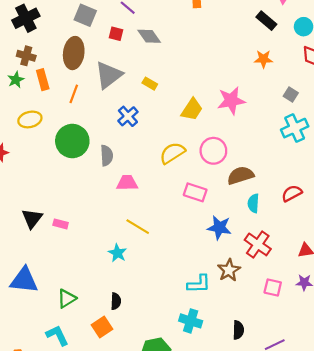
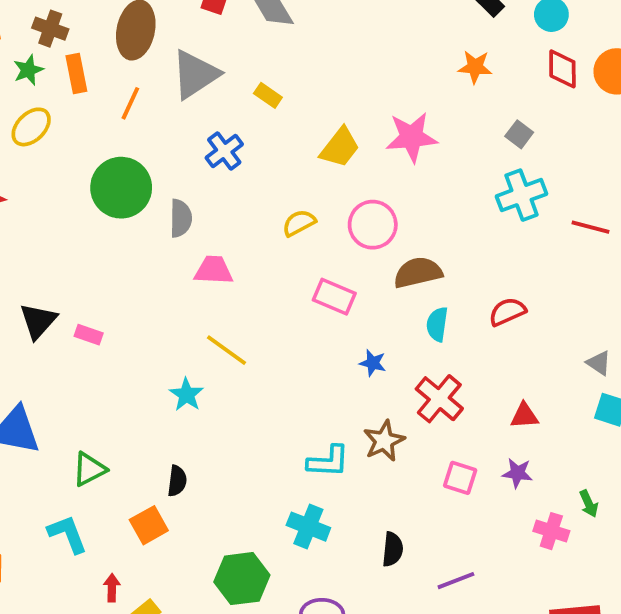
yellow ellipse: (30, 119) -> (31, 127), moved, turned -35
yellow semicircle: (172, 153) -> (299, 223), size x0.7
blue star: (219, 228) -> (373, 363), size x0.6

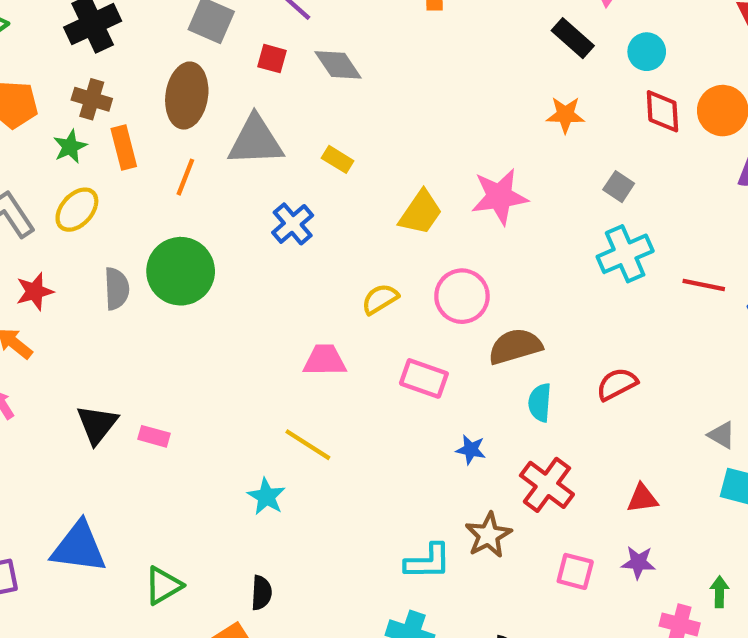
gray triangle: (195, 74) -> (255, 141), turned 34
gray semicircle: (181, 218) -> (117, 289), moved
pink trapezoid: (214, 270) -> (325, 360), moved
green arrow: (589, 504) -> (719, 592), turned -152

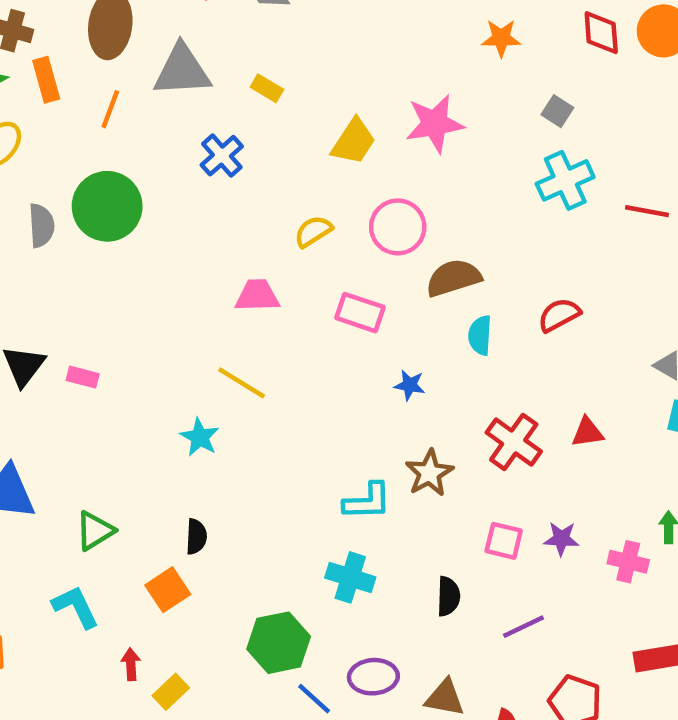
red cross: (547, 485) -> (514, 442), moved
purple star: (638, 562) -> (561, 539), moved
pink square: (575, 571) -> (504, 541), moved

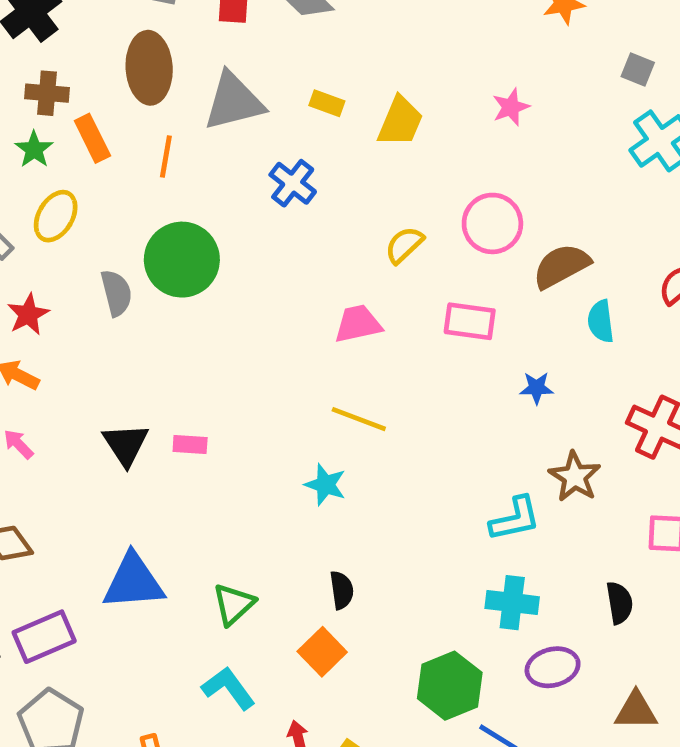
pink star: (435, 124) -> (511, 107), size x0.6
yellow trapezoid: (354, 142) -> (400, 121), moved
purple ellipse: (373, 677) -> (553, 667), moved

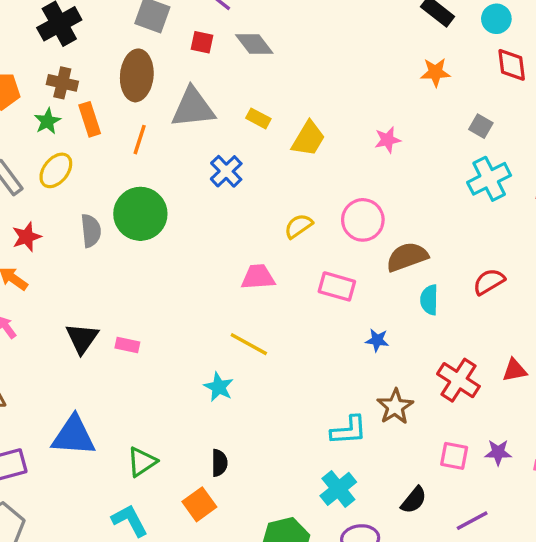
cyan cross: (512, 603) -> (338, 489), turned 36
black semicircle: (619, 603) -> (414, 500), turned 40

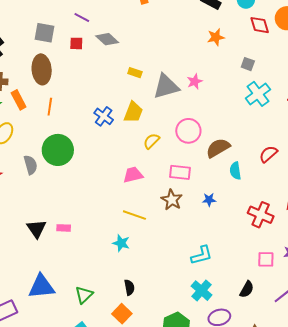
gray triangle: (193, 108) -> (166, 86), moved
yellow rectangle: (258, 118) -> (135, 73), moved
yellow trapezoid: (308, 139) -> (133, 112), moved
brown star: (395, 407) -> (172, 200), moved

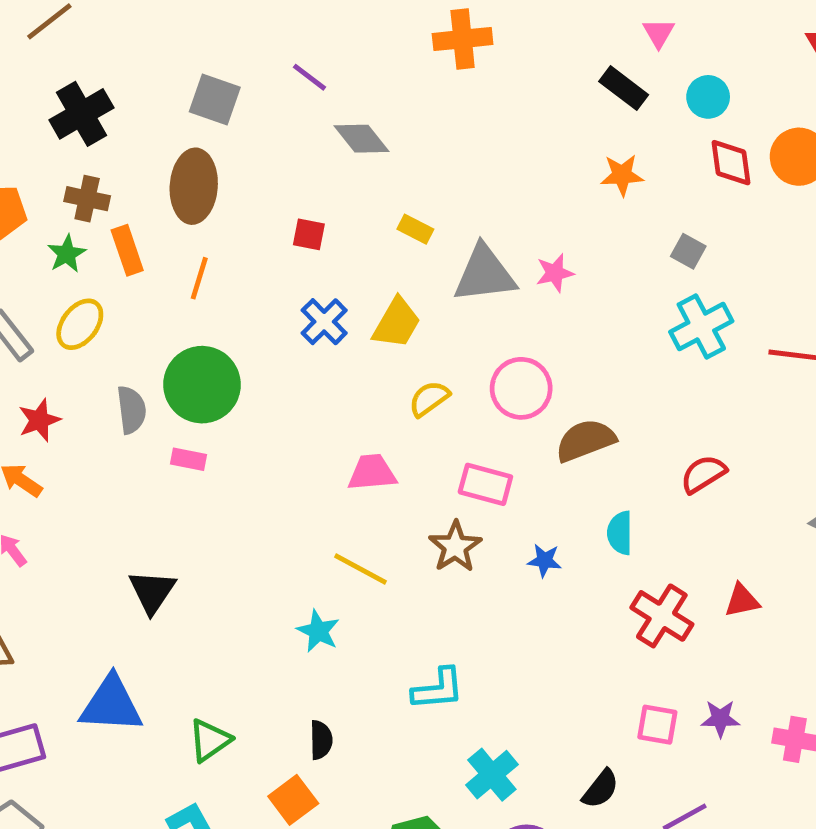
red square: (76, 43) -> (309, 234), moved
cyan semicircle: (235, 171) -> (620, 533), moved
pink rectangle: (64, 228) -> (188, 459), moved
black triangle: (36, 229) -> (152, 592), moved
cyan L-shape: (202, 255) -> (438, 689), moved

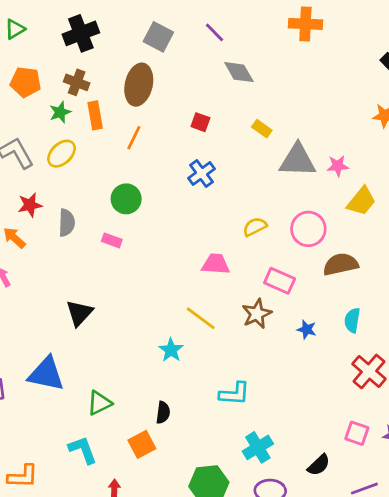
yellow trapezoid: (397, 323) -> (361, 201), moved
green circle: (202, 385) -> (126, 199), size x0.7
gray semicircle: (131, 410) -> (67, 223), moved

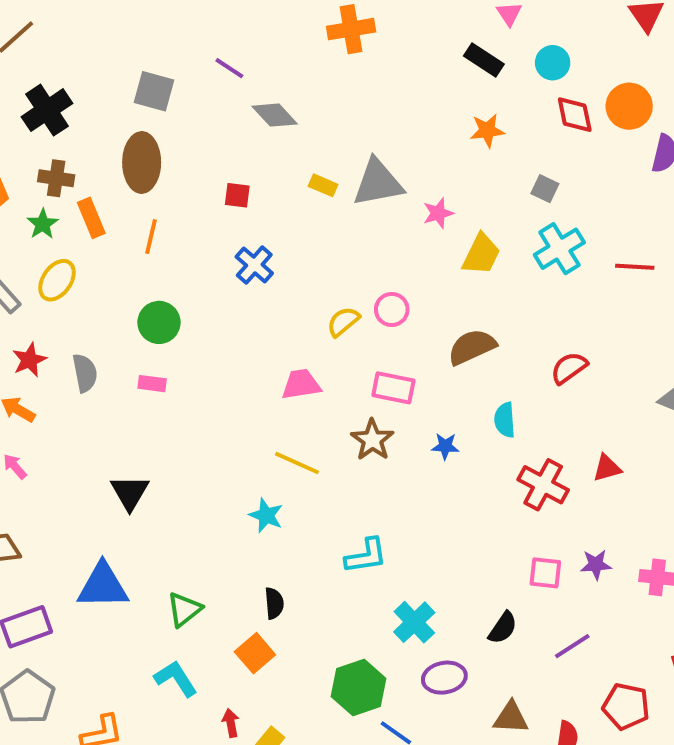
gray triangle: (298, 160) -> (378, 183), moved
pink circle: (308, 229) -> (392, 310), moved, size x0.7

